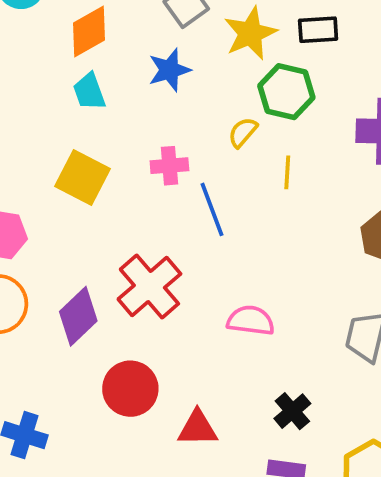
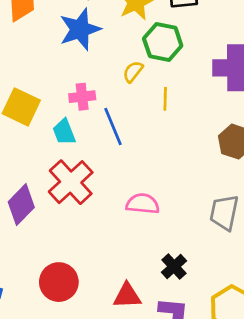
blue star: (169, 70) -> (80, 29), size x1.4
cyan trapezoid: (89, 92) -> (64, 132), moved
red circle: (130, 389) -> (59, 282), moved
red triangle: (198, 428) -> (127, 296), moved

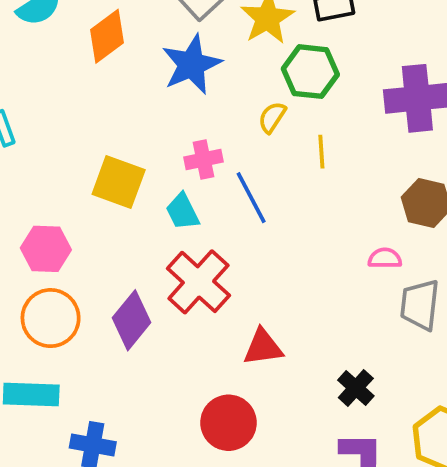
pink semicircle: (143, 204) -> (385, 258), moved, size x0.7
red circle: (59, 282) -> (228, 423), moved
red triangle: (127, 296) -> (263, 347), moved

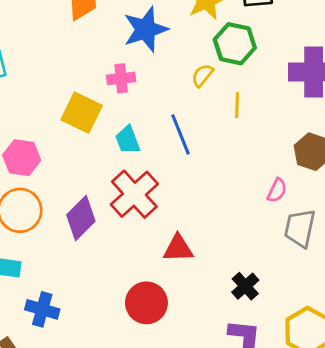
pink cross: (203, 159) -> (121, 78), moved
pink semicircle: (385, 258) -> (277, 190), turned 110

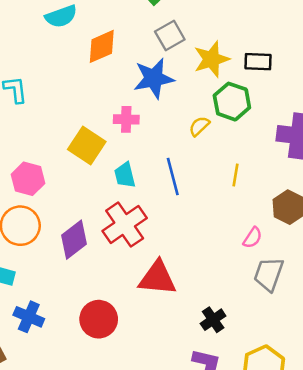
yellow line: (237, 105) -> (235, 175), moved
red triangle: (178, 248) -> (157, 278), size x1.4
red circle: (146, 303) -> (99, 319), moved

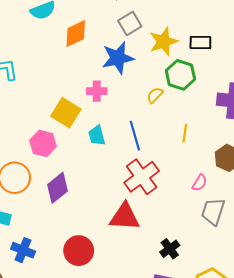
pink hexagon: (28, 179) -> (43, 143), moved
red cross: (125, 225) -> (142, 177), moved

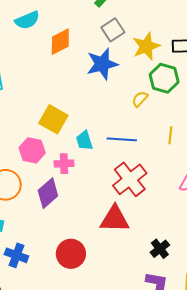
pink cross: (97, 91) -> (64, 164), moved
blue line: (135, 136) -> (122, 139), turned -68

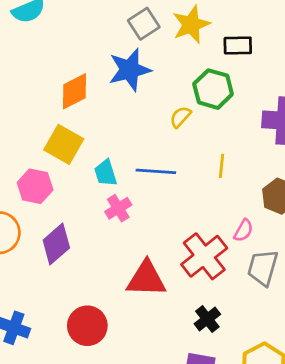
orange diamond: (60, 42) -> (75, 91), moved
yellow star: (146, 46) -> (191, 24), moved
pink cross: (64, 164) -> (118, 208), moved, turned -30
red cross: (130, 179) -> (204, 256), moved

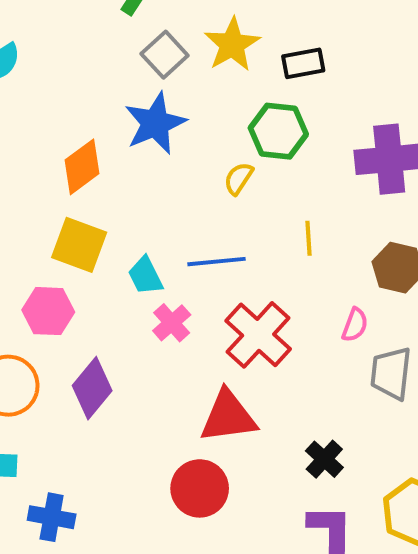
red cross: (204, 256) -> (258, 335), moved
red circle: (87, 326) -> (200, 488), moved

